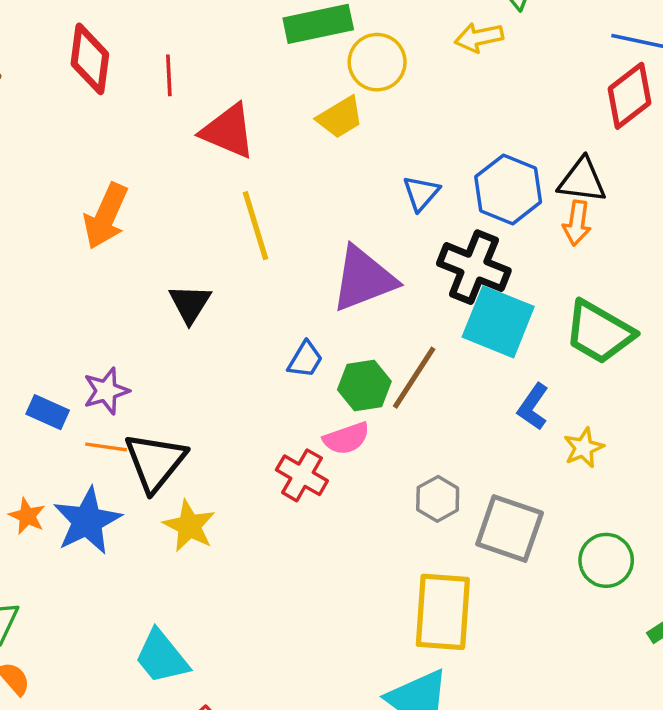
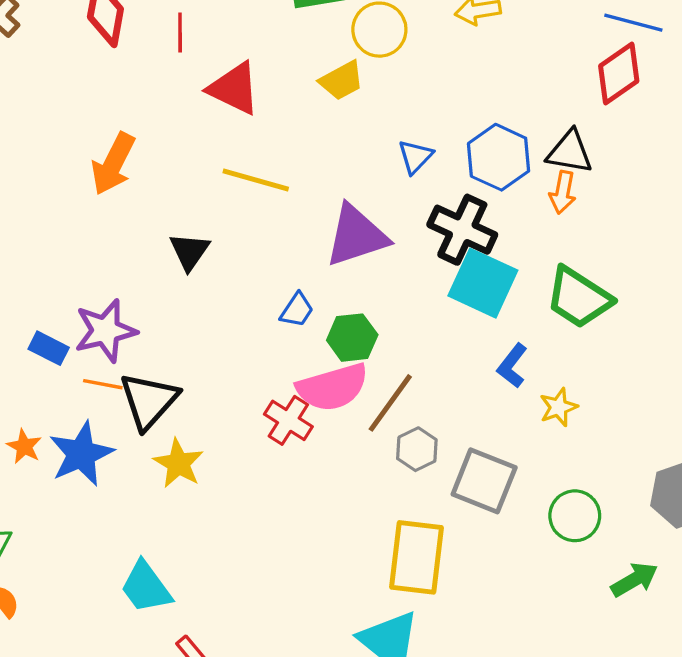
yellow line: (256, 226) -> (256, 180), turned -60
brown line: (414, 378) -> (390, 403), moved
purple star: (106, 391) -> (106, 331), size x1.4
pink semicircle: (346, 438) -> (333, 387), size x1.6

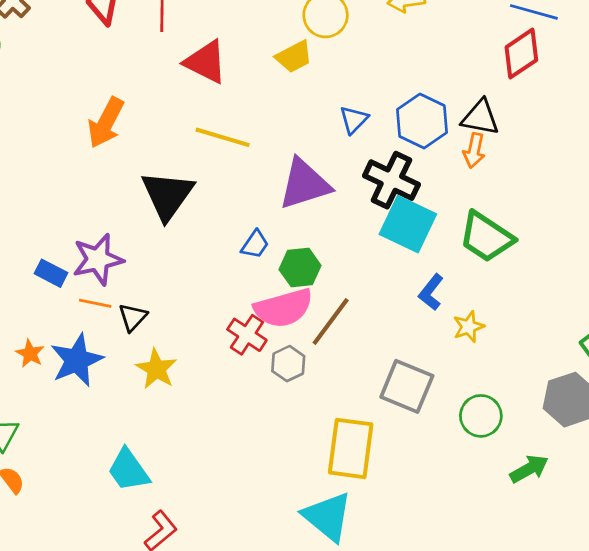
black triangle: (189, 251) -> (168, 195), size x1.6
black triangle: (149, 401) -> (133, 317), size x0.6
gray hexagon: (417, 449) -> (288, 364), moved

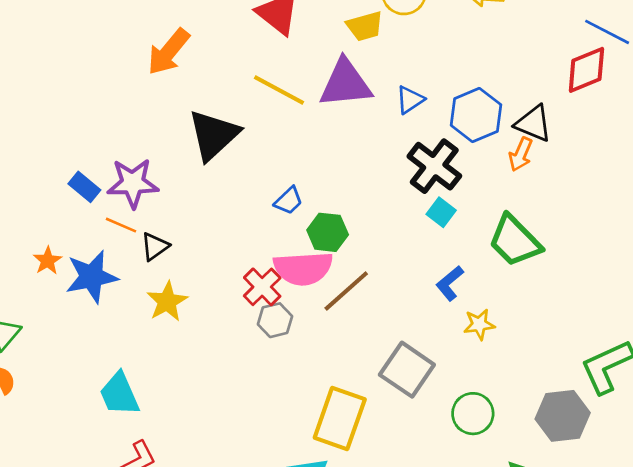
purple triangle: (305, 184) -> (345, 83), moved
cyan square: (408, 224) -> (441, 212), size x0.5
gray hexagon: (288, 364) -> (275, 320), moved

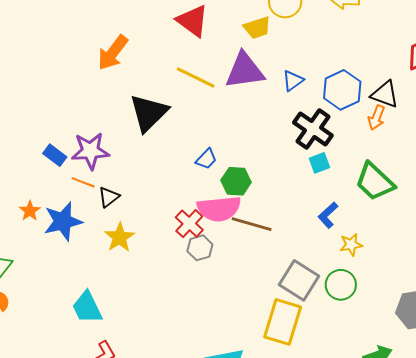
cyan square: (441, 212) -> (319, 163), turned 35
brown line: (346, 291) -> (252, 224), turned 60
green circle: (473, 414) -> (341, 285), moved
yellow rectangle: (340, 418) -> (283, 322), moved

